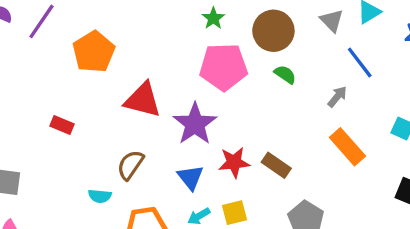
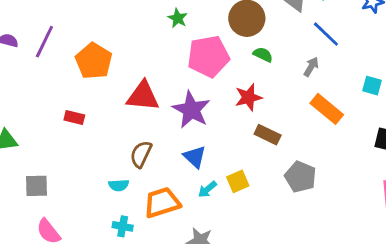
green star: (213, 18) -> (178, 18), moved
red rectangle: (62, 125) -> (74, 118), moved
red star: (234, 162) -> (248, 97), moved

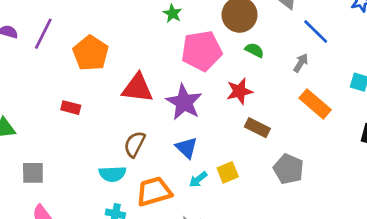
cyan semicircle: (119, 185) -> (112, 174), size x1.4

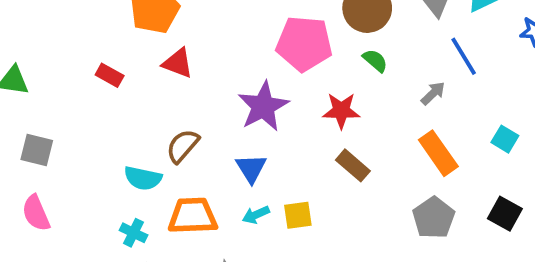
red triangle: (137, 88) -> (178, 63), moved, size x0.7
gray pentagon: (288, 169) -> (434, 218), moved

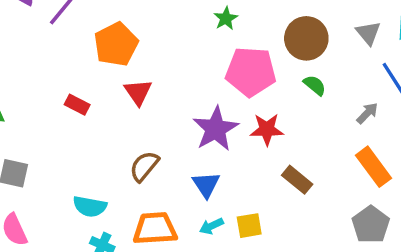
red triangle: (178, 63) -> (138, 92), turned 36
red star: (341, 111) -> (267, 129), moved
cyan semicircle: (143, 178) -> (90, 206), moved

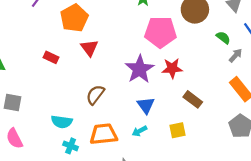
green semicircle: (315, 85) -> (223, 38), moved
blue triangle: (206, 185) -> (146, 105), moved
yellow square: (249, 226) -> (177, 130), moved

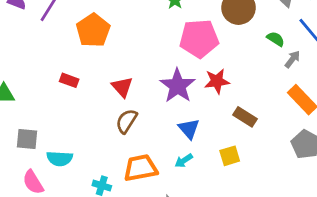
red triangle: (89, 48) -> (122, 87), moved
cyan semicircle: (62, 122) -> (60, 159), moved

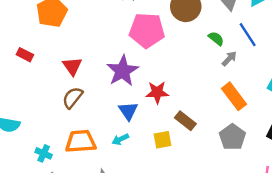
red star: (217, 81) -> (157, 92), moved
brown rectangle: (245, 117) -> (185, 121), moved

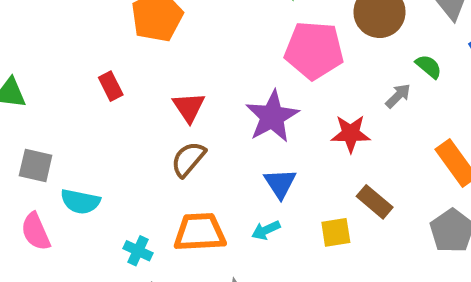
red rectangle: (25, 55) -> (111, 86), turned 35
gray arrow: (229, 59) -> (398, 96), moved
red star: (157, 92) -> (351, 134), moved

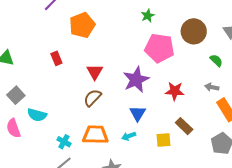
gray arrow: (398, 96) -> (212, 87), moved, turned -128
gray square: (36, 166) -> (16, 95), turned 30

